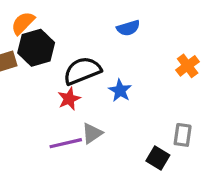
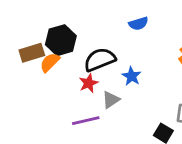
orange semicircle: (23, 23) -> (50, 62), moved
gray triangle: (92, 133) -> (111, 100), moved

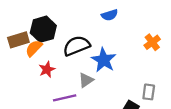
blue star: (132, 76) -> (104, 60), size x1.5
red star: (89, 83) -> (47, 69), moved

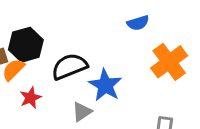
blue semicircle: (110, 15) -> (138, 23), moved
orange cross: (152, 42) -> (169, 62), size x1.6

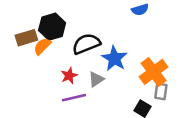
orange cross: (169, 62) -> (154, 72), moved
red star: (30, 98) -> (69, 76), moved

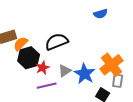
black hexagon: (52, 27) -> (29, 58), moved
blue star: (114, 58) -> (85, 74), moved

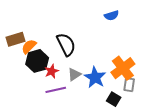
black semicircle: (57, 42) -> (66, 44), turned 85

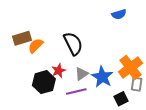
black hexagon: (37, 61) -> (44, 82), moved
purple line: (56, 90) -> (76, 91), moved
black square: (114, 99) -> (121, 99), turned 32

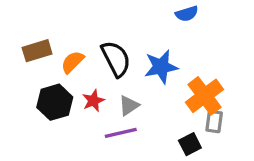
orange semicircle: (36, 46) -> (72, 62), moved
blue star: (102, 77) -> (161, 67), moved, turned 30
black hexagon: (44, 82) -> (55, 102), moved

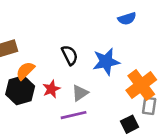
black semicircle: (116, 59) -> (70, 55), size x0.7
orange semicircle: (72, 62) -> (25, 71), moved

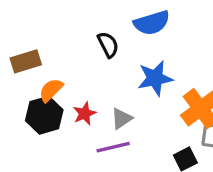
blue semicircle: (127, 19) -> (152, 23), moved, size x1.5
black semicircle: (70, 55) -> (108, 45), moved

